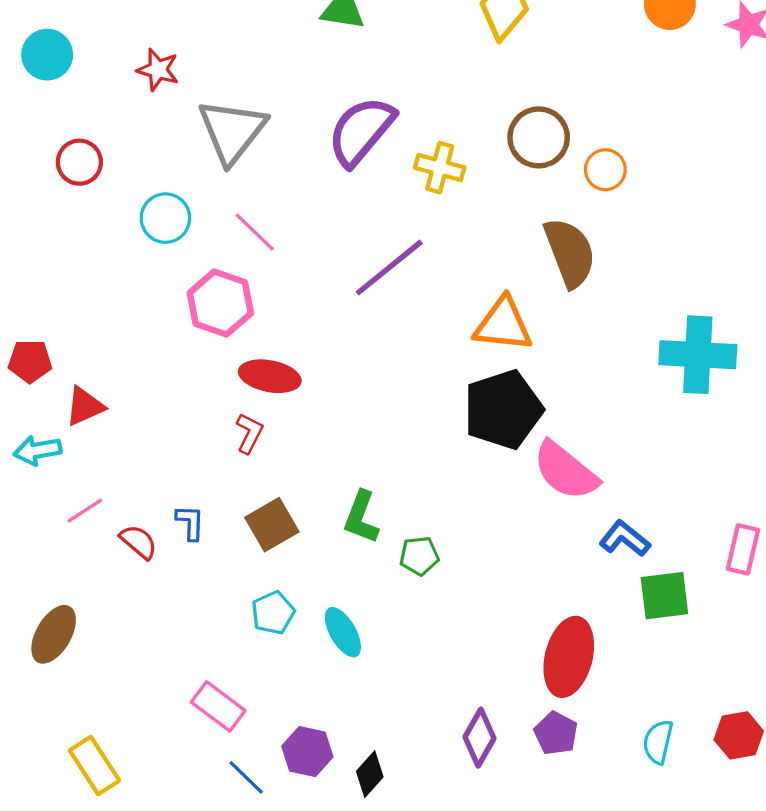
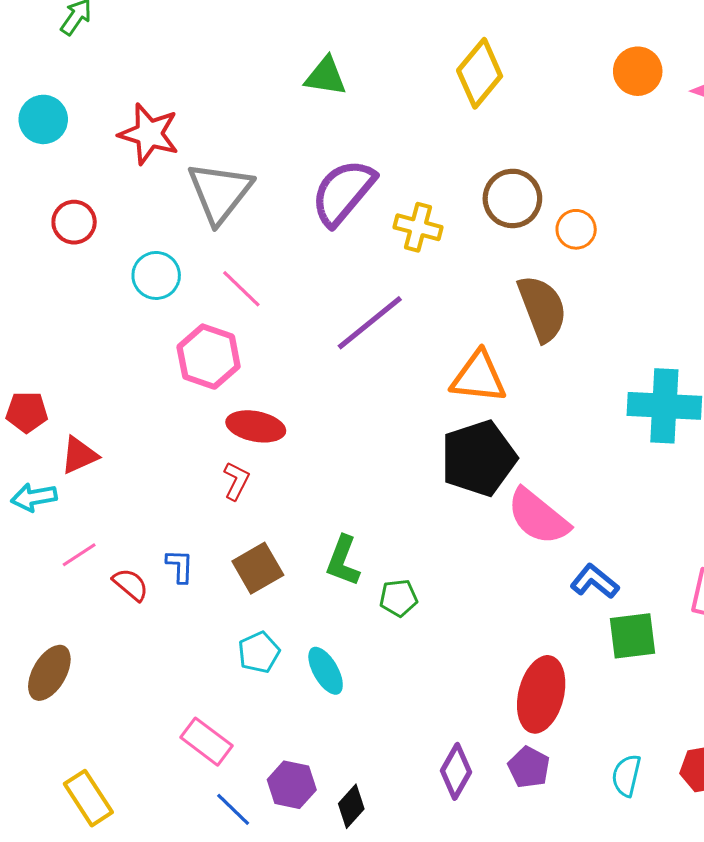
red star: (158, 70) -> (149, 134), size x1.5

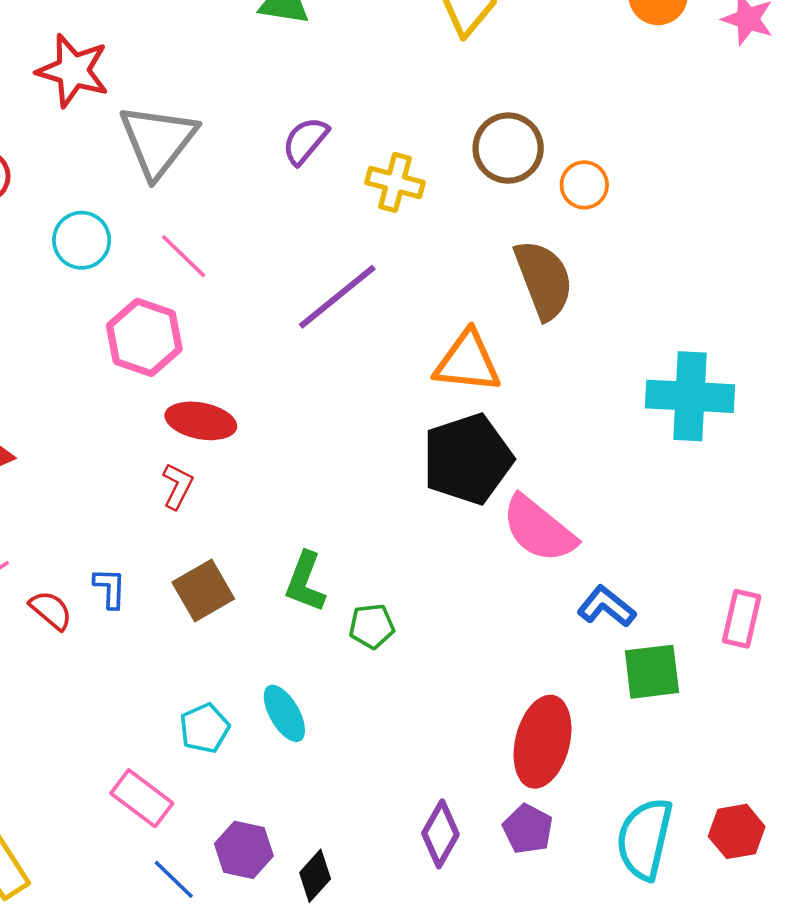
purple semicircle: (343, 192) -> (305, 141), size x0.6
cyan pentagon: (259, 652) -> (204, 728), moved
cyan semicircle: (626, 775) -> (645, 839), size x1.6

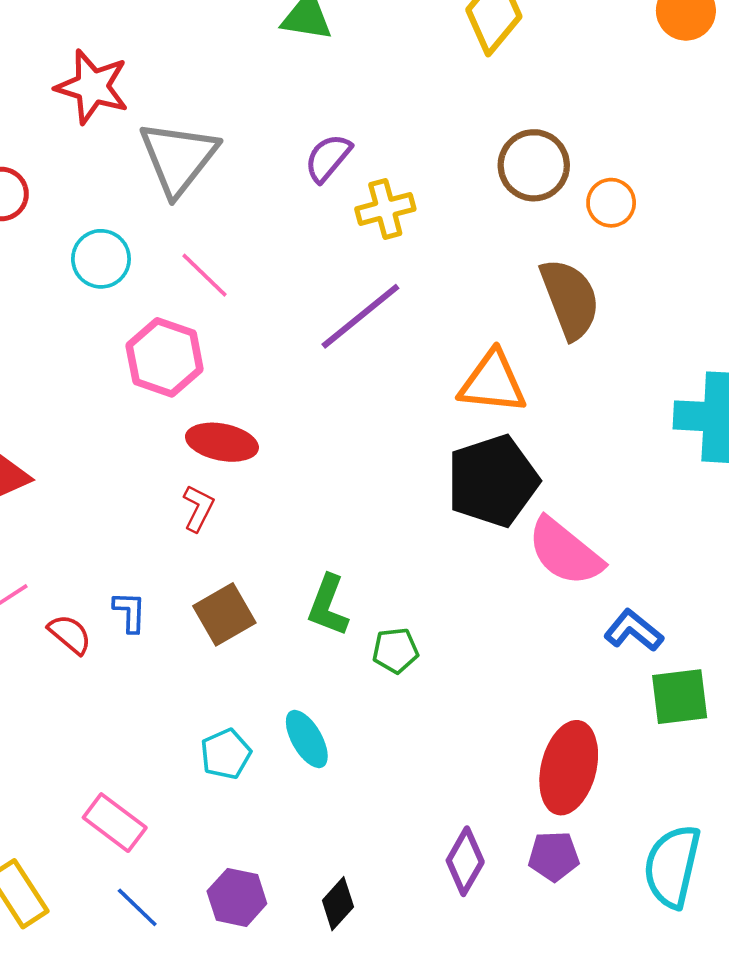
yellow cross: (395, 182) -> (385, 209), moved, turned -30
pink rectangle: (142, 798) -> (115, 823), moved
purple pentagon: (528, 829) -> (554, 856), turned -30
purple hexagon: (244, 850) -> (237, 897), moved
blue line: (174, 879) -> (137, 907), moved

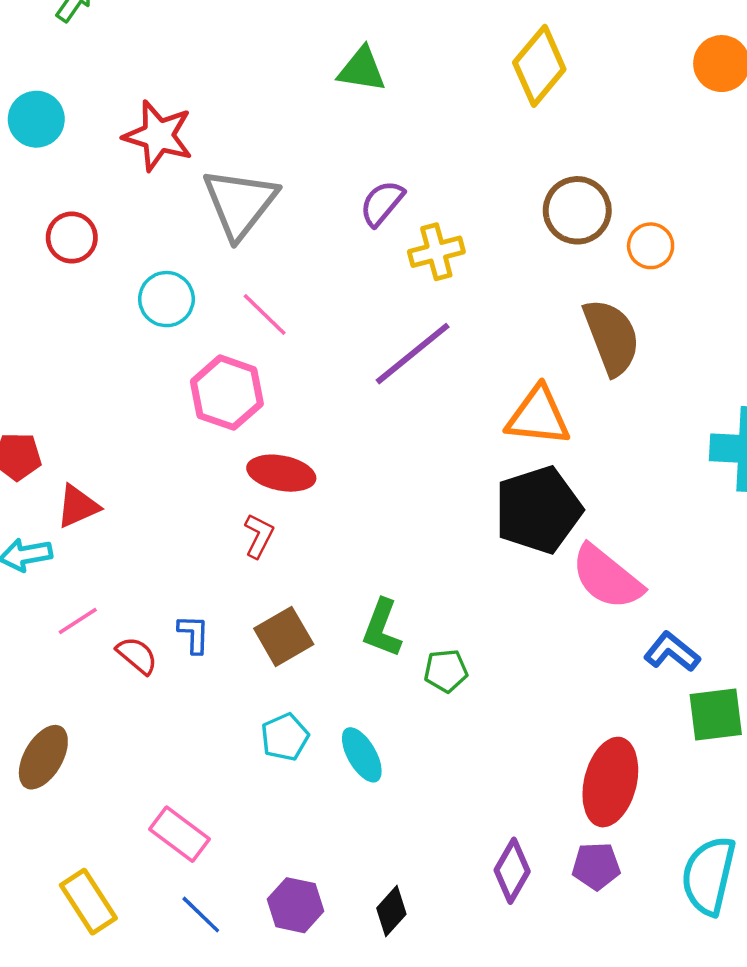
cyan pentagon: (226, 754) -> (285, 737), moved

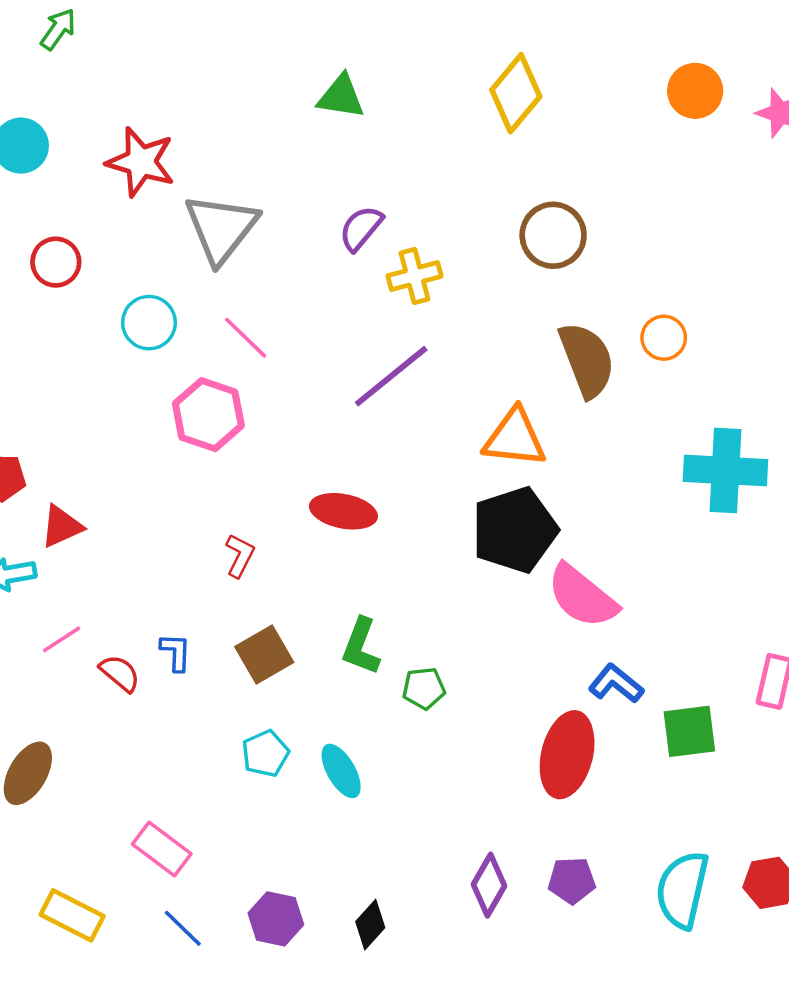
orange circle: (651, 246) -> (664, 338), moved
red ellipse: (281, 473) -> (343, 511), moved
blue L-shape: (672, 652) -> (616, 684), moved
red ellipse: (610, 782) -> (567, 755), moved
yellow rectangle: (88, 902) -> (72, 915), turned -30

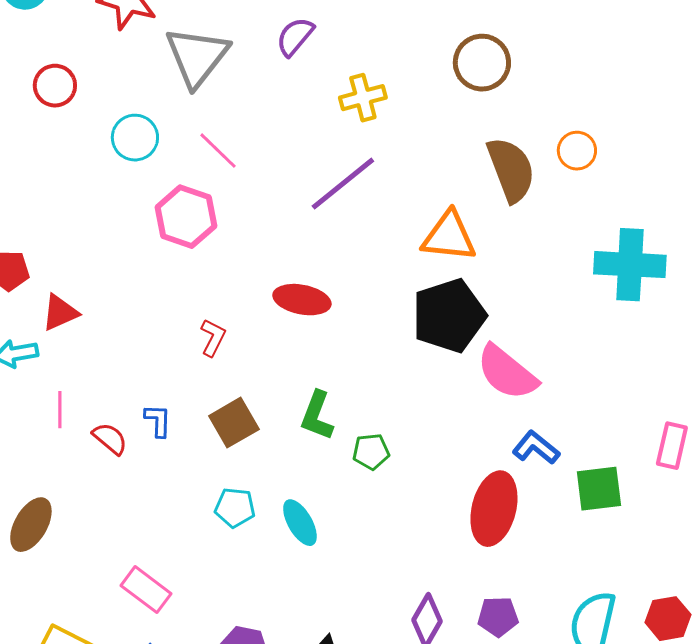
purple semicircle: (361, 228) -> (295, 37), moved
pink line: (62, 639) -> (60, 410), turned -57
cyan pentagon: (265, 754) -> (235, 508), turned 30

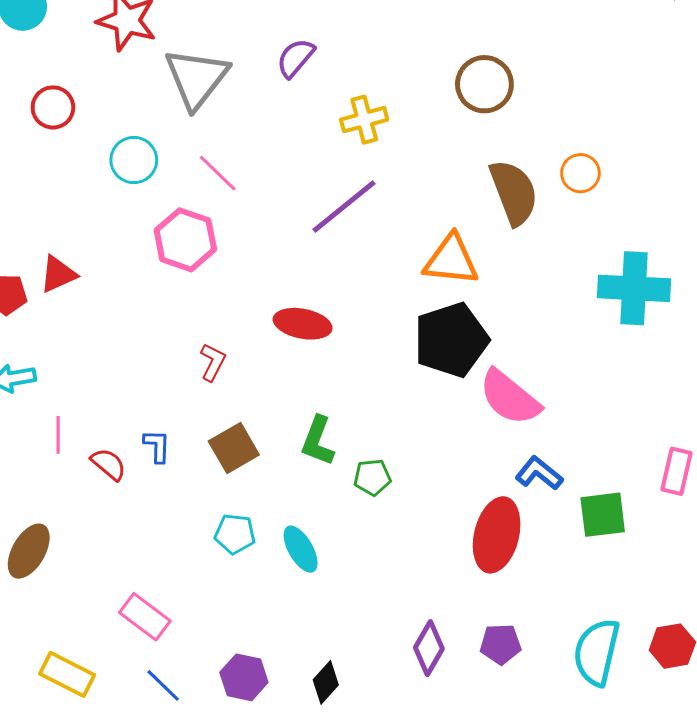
red triangle: (60, 313) -> (58, 274), moved

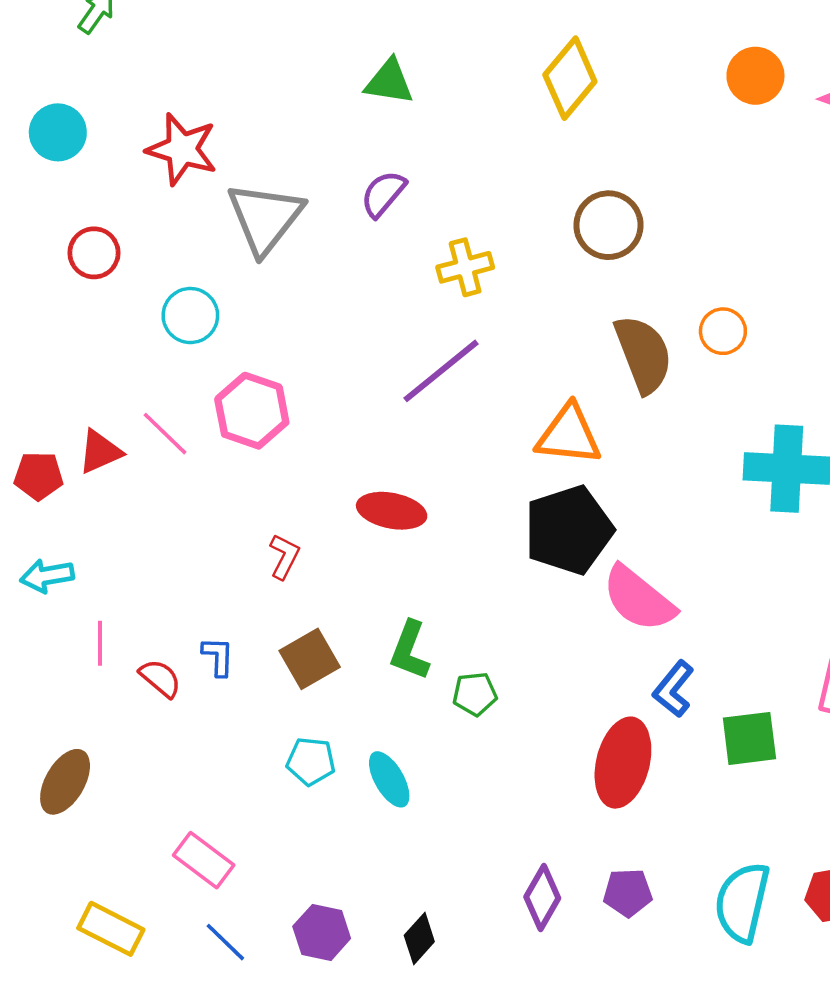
pink line: (218, 173) -> (165, 434), moved
blue L-shape: (539, 473) -> (674, 689), turned -90

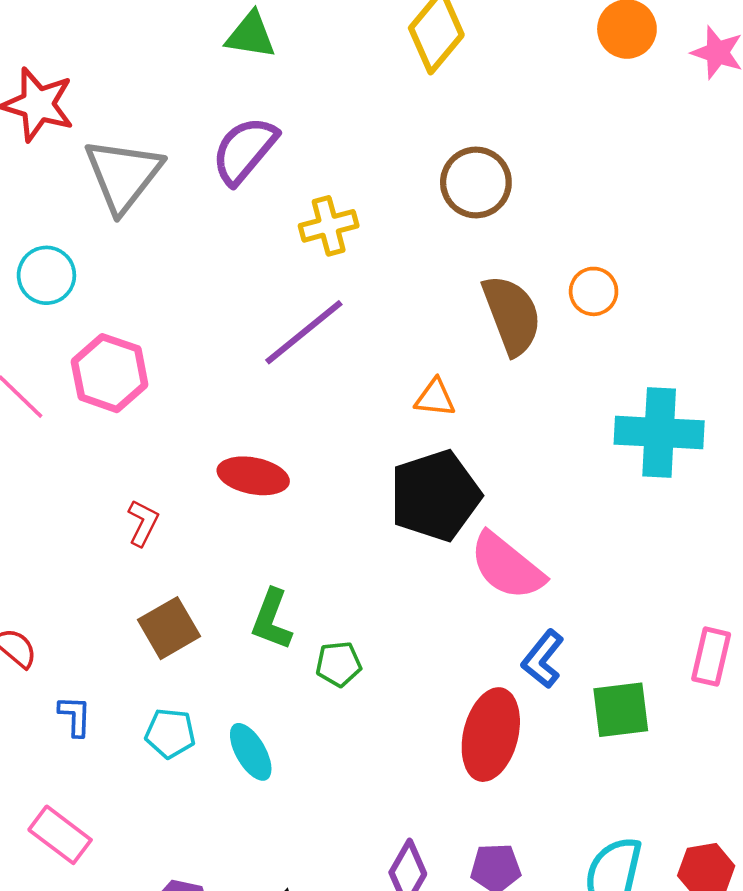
purple semicircle: (383, 194) -> (244, 150), size x1.4
orange triangle: (569, 435) -> (435, 398), size x0.6
blue L-shape: (218, 657) -> (75, 716), moved

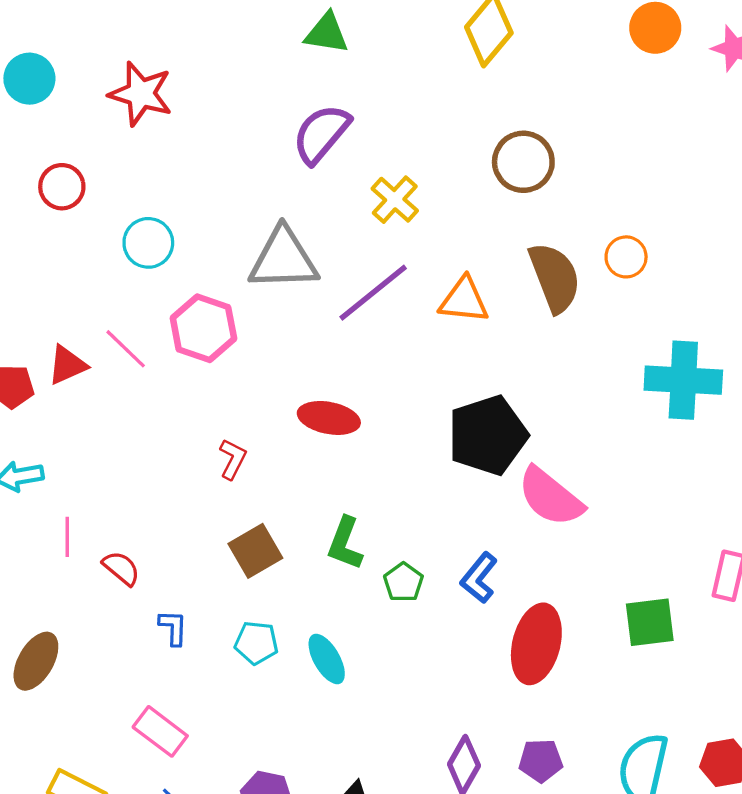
gray triangle: (123, 175) -> (283, 259), moved, turned 50
yellow cross: (329, 226) -> (395, 200), turned -33
orange triangle: (435, 398) -> (464, 300), moved, size x1.4
blue L-shape: (543, 659) -> (479, 578), moved
green pentagon: (339, 664) -> (403, 582), turned -30

